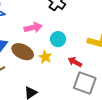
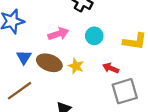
cyan circle: (58, 39) -> (94, 36), moved
gray square: (85, 83) -> (125, 91), turned -30

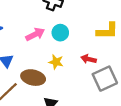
cyan circle: (94, 36) -> (60, 33), moved
brown ellipse: (49, 63) -> (33, 78), moved

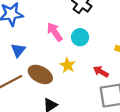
pink arrow: (35, 34) -> (55, 32), turned -114

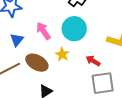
pink arrow: (55, 32) -> (43, 31), moved
cyan circle: (80, 37) -> (74, 29), size x1.5

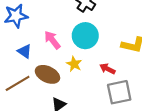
blue triangle: (17, 40) -> (24, 51), turned -32

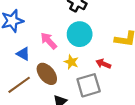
brown ellipse: (47, 74) -> (47, 74), turned 30
gray square: (119, 92) -> (89, 85), moved

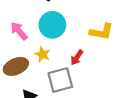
red arrow: (103, 64) -> (77, 57), turned -80
brown ellipse: (47, 74) -> (16, 66), turned -75

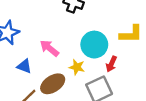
cyan circle: (52, 25) -> (94, 45), moved

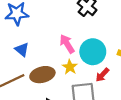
pink arrow: (49, 48) -> (67, 44), moved

